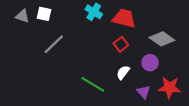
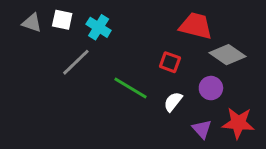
cyan cross: (94, 12) -> (99, 27), moved
red trapezoid: (124, 18) -> (196, 26), moved
red square: (121, 44) -> (170, 62), turned -32
green line: (93, 84) -> (130, 88), moved

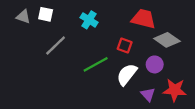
cyan cross: (99, 27) -> (89, 20), moved
green line: (130, 88) -> (96, 64), turned -60
white semicircle: (173, 102) -> (127, 74), size x1.5

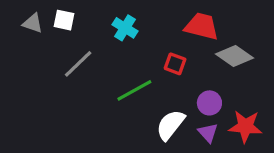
purple circle: (155, 64) -> (209, 103), moved
white semicircle: (127, 74) -> (170, 125), moved

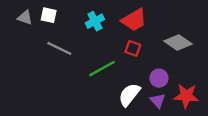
red trapezoid: (202, 26) -> (134, 20), moved, turned 136
cyan cross: (125, 28) -> (95, 21), turned 30
gray line: (78, 64) -> (59, 48), turned 70

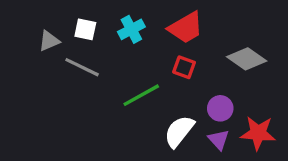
white square: (49, 15) -> (85, 29), moved
gray triangle: (25, 18) -> (49, 41), moved, turned -42

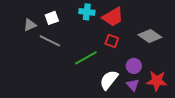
white square: (85, 29) -> (52, 18), turned -32
cyan cross: (131, 29) -> (87, 12), moved, turned 35

